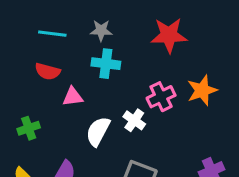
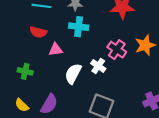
pink cross: (161, 97) -> (117, 50), turned -30
green cross: (29, 128) -> (25, 71), turned 32

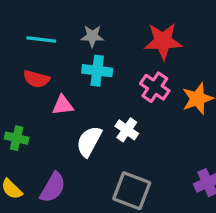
pink cross: (117, 50) -> (155, 87), moved

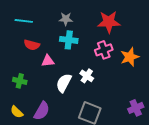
cyan line: (41, 39) -> (24, 21), moved
pink cross: (155, 87) -> (104, 50), turned 36

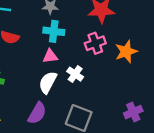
pink triangle: (48, 61) -> (50, 56), moved
purple semicircle: (42, 111) -> (37, 113), moved

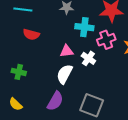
cyan cross: (54, 31) -> (84, 27), moved
white cross: (75, 74) -> (88, 58), moved

